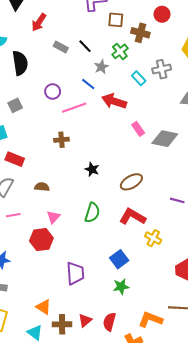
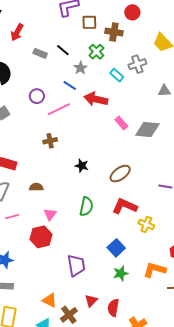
orange L-shape: (150, 319) -> (155, 270), moved
red triangle: (85, 320) -> (91, 301), moved
brown cross: (62, 324) -> (69, 315), turned -30

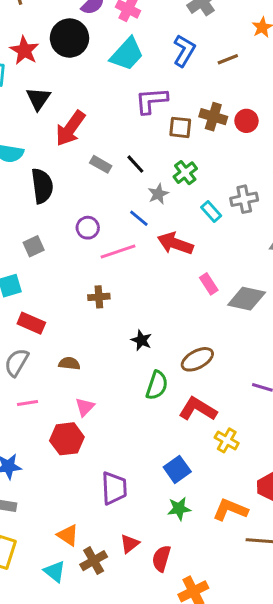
red arrow: (17, 32) -> (70, 128), size x1.4
brown cross: (114, 32) -> (213, 117), moved
green semicircle: (86, 206) -> (157, 385), moved

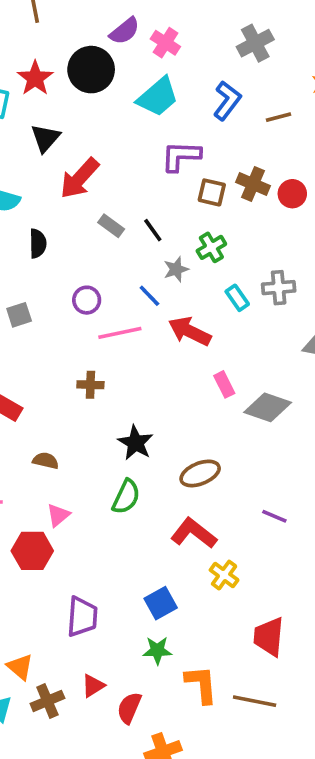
black semicircle: (42, 186) -> (38, 243), size x0.7
black star: (141, 340) -> (136, 443), size x1.4
green semicircle: (157, 385) -> (126, 497), moved
orange L-shape: (230, 510) -> (201, 684), moved, turned 56

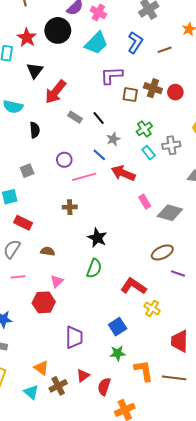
green cross: (211, 247) -> (144, 129), moved
brown ellipse: (200, 473) -> (162, 252), moved

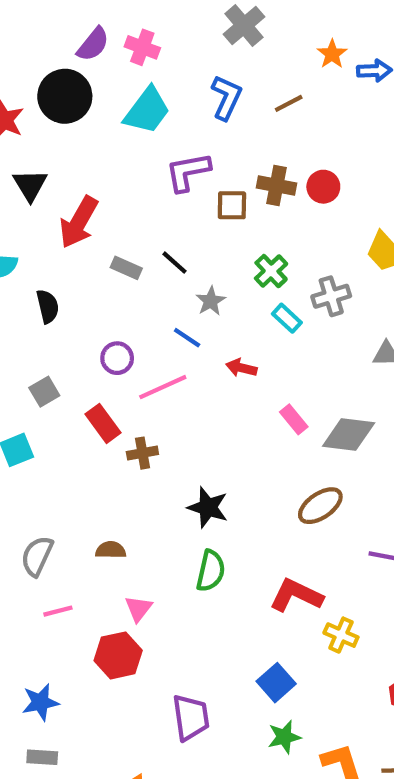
red arrow: (123, 173) -> (241, 368), size x0.6
red rectangle: (23, 223) -> (103, 423), moved, turned 36
brown ellipse: (162, 252) -> (320, 506), moved

